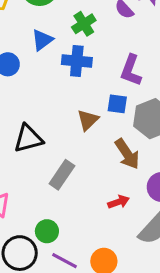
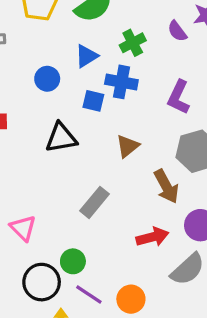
blue square: (117, 104) -> (93, 101), moved
black triangle: (28, 139) -> (61, 138), moved
red arrow: (119, 202) -> (152, 237), size x1.4

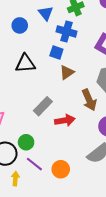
blue triangle: (87, 56) -> (46, 13), turned -42
blue square: (93, 101) -> (56, 53), moved
red arrow: (152, 237) -> (65, 120), moved

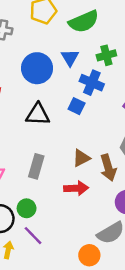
blue circle: (20, 25) -> (37, 68), size x1.6
brown triangle: (67, 72) -> (81, 158), moved
gray rectangle: (43, 106) -> (36, 166), moved, turned -36
orange circle: (61, 169) -> (89, 255), moved

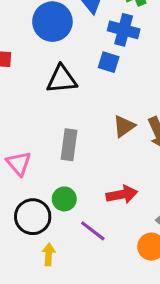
red arrow: (76, 188) -> (122, 194), moved
purple line: (33, 236) -> (93, 231), moved

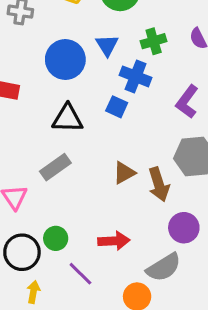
gray rectangle: (69, 145) -> (55, 167), moved, turned 40

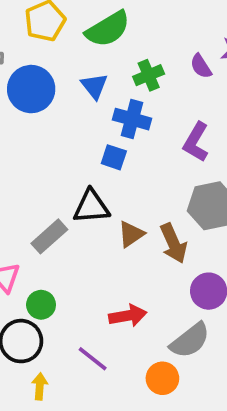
blue circle: (65, 59) -> (31, 89), moved
black triangle: (68, 118) -> (91, 207), moved
green circle: (56, 238) -> (41, 305), moved

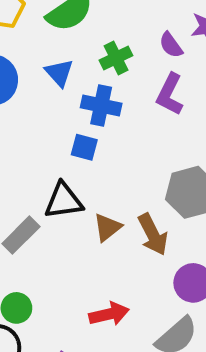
purple L-shape: (196, 142) -> (170, 94), moved

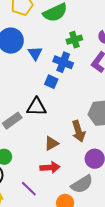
blue triangle: (59, 73) -> (35, 53), moved
brown triangle: (107, 227) -> (51, 143), moved

